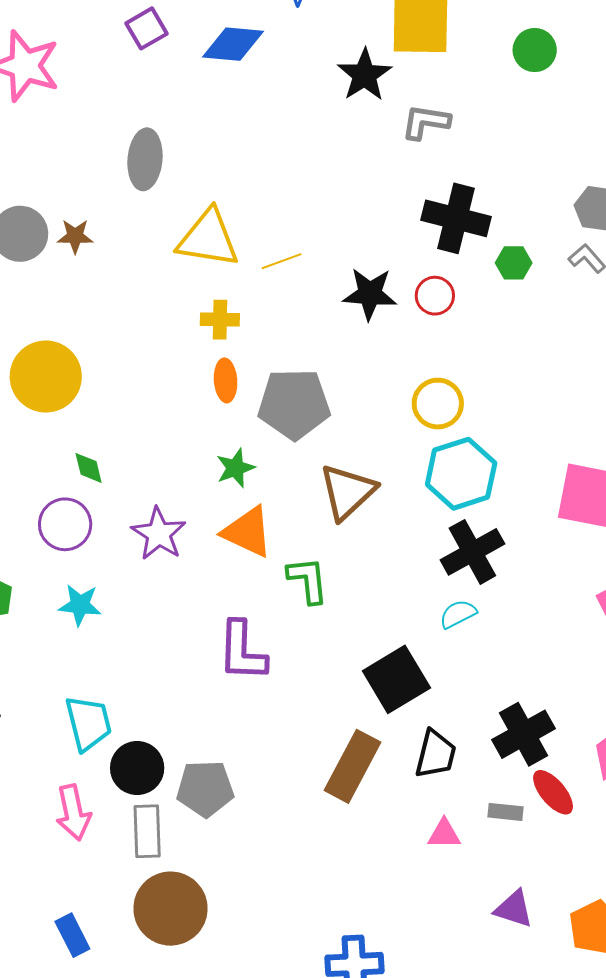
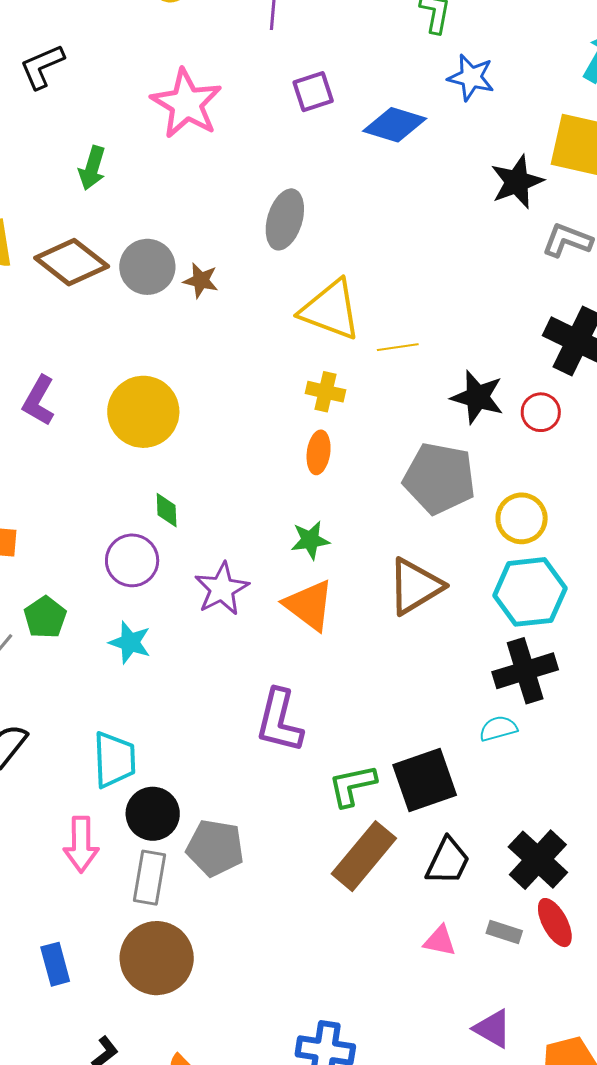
gray pentagon: (294, 404) -> (439, 478), moved
green L-shape: (308, 580) -> (352, 785), moved, turned -108
black cross: (524, 734) -> (538, 860), turned -30

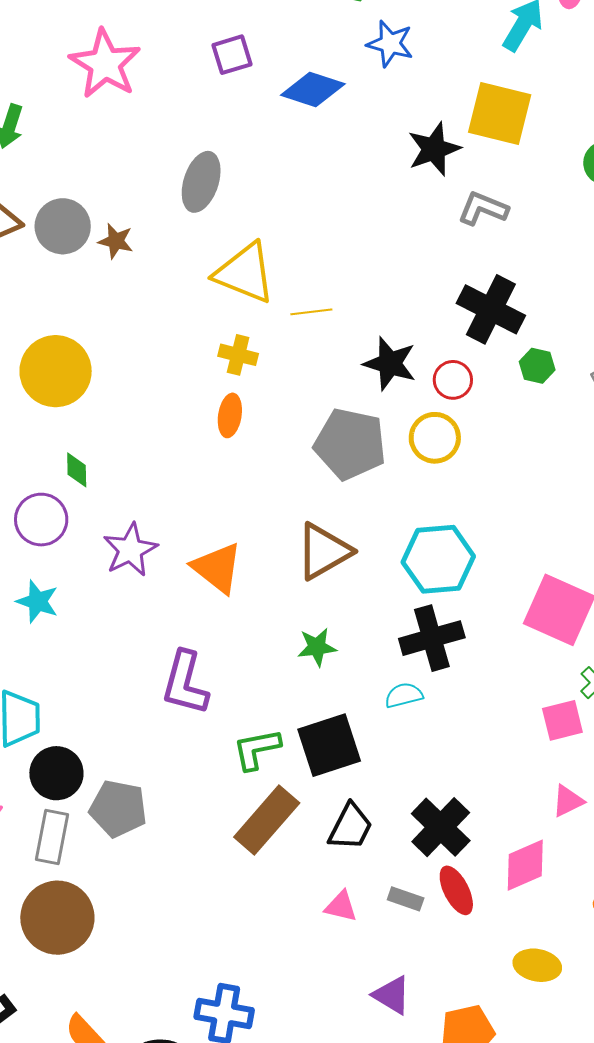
yellow circle: (522, 518) -> (435, 438), moved
green star: (310, 540) -> (317, 647), moved

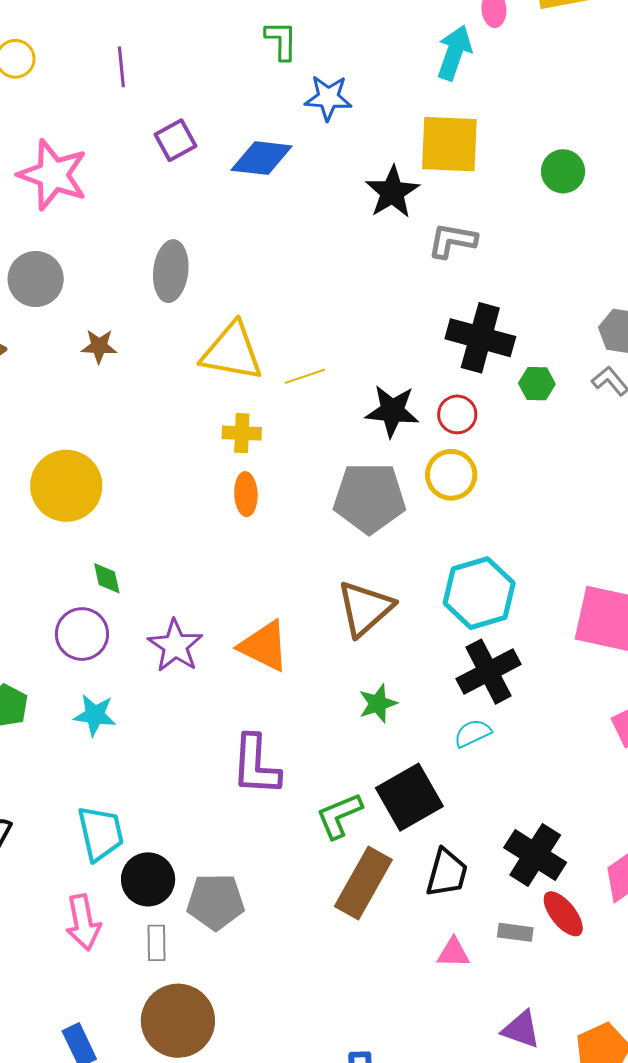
gray circle: (63, 226) -> (36, 279), moved
gray rectangle: (52, 837) -> (156, 943), size x0.7

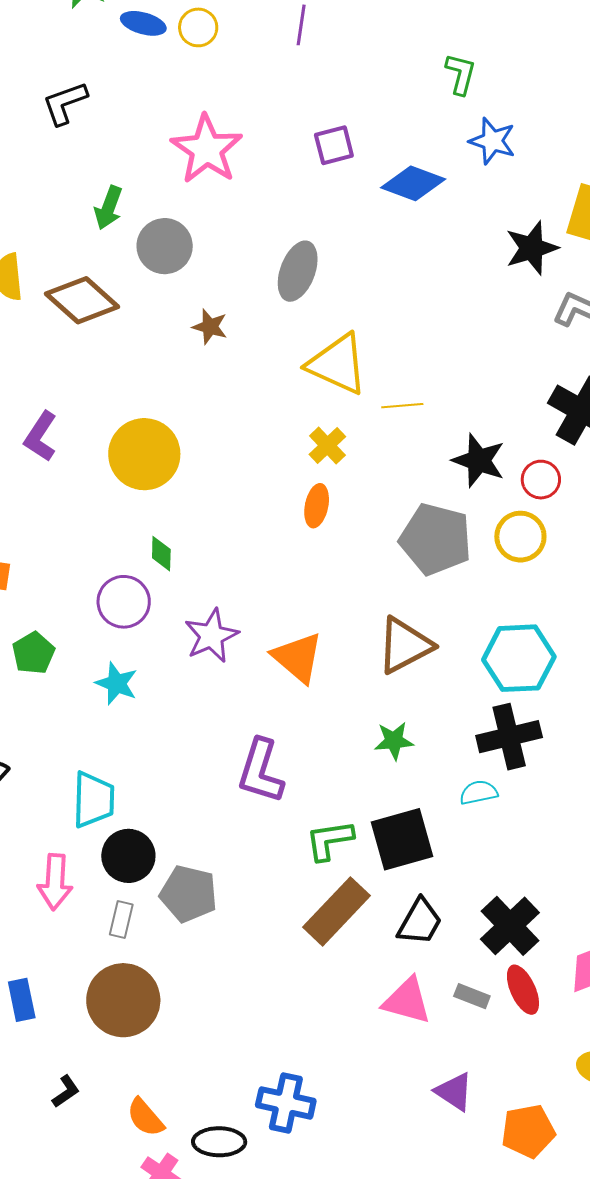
purple line: (121, 67) -> (301, 25), moved
yellow cross: (242, 433) -> (327, 446), turned 30
pink triangle: (453, 953) -> (407, 1001), size x1.5

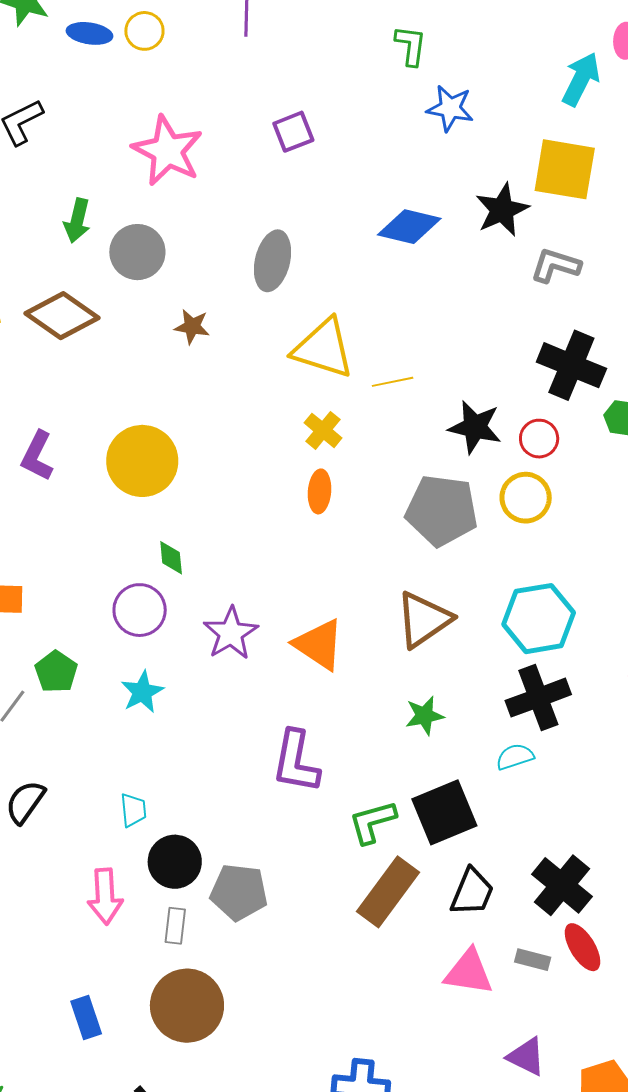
blue diamond: (413, 183) -> (409, 227), moved
cyan star: (117, 683) -> (142, 692), turned 30
cyan trapezoid: (93, 800) -> (133, 810), size x0.6

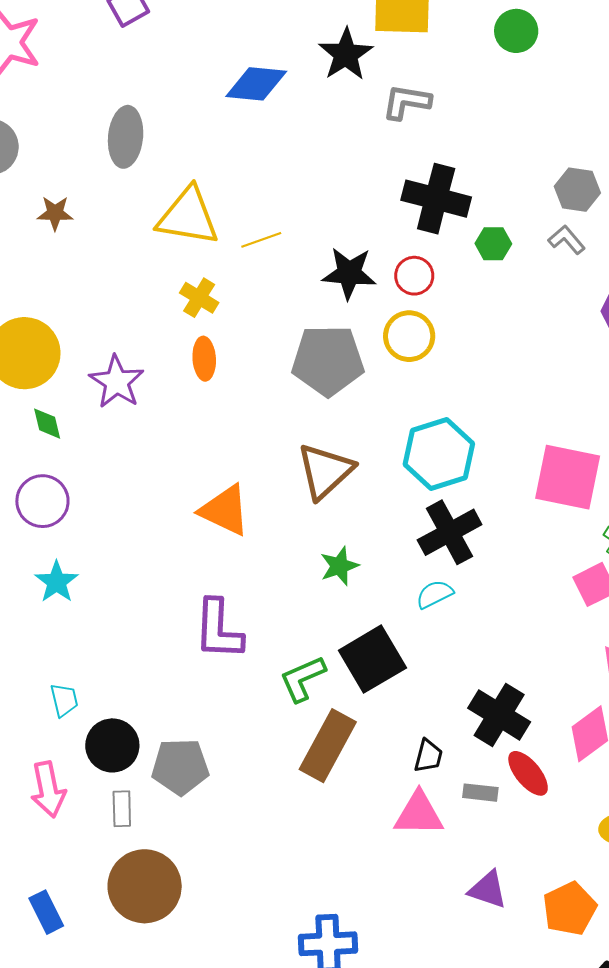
green diamond: (171, 558) -> (47, 424), moved
purple star: (231, 633) -> (117, 382), moved
black trapezoid: (472, 892) -> (428, 756), moved, size x0.7

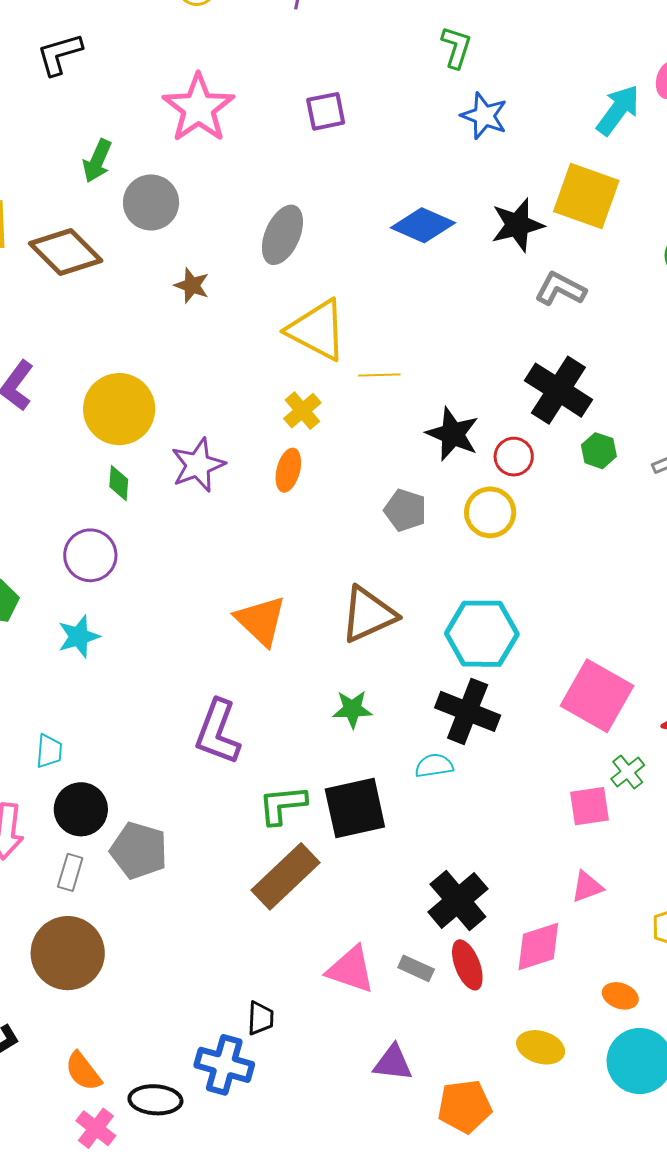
gray pentagon: (328, 360) -> (405, 510), size x0.6
black cross: (450, 532) -> (468, 711), turned 32
black trapezoid: (428, 756) -> (261, 1018), moved, turned -30
purple triangle: (488, 890) -> (393, 1063), turned -30

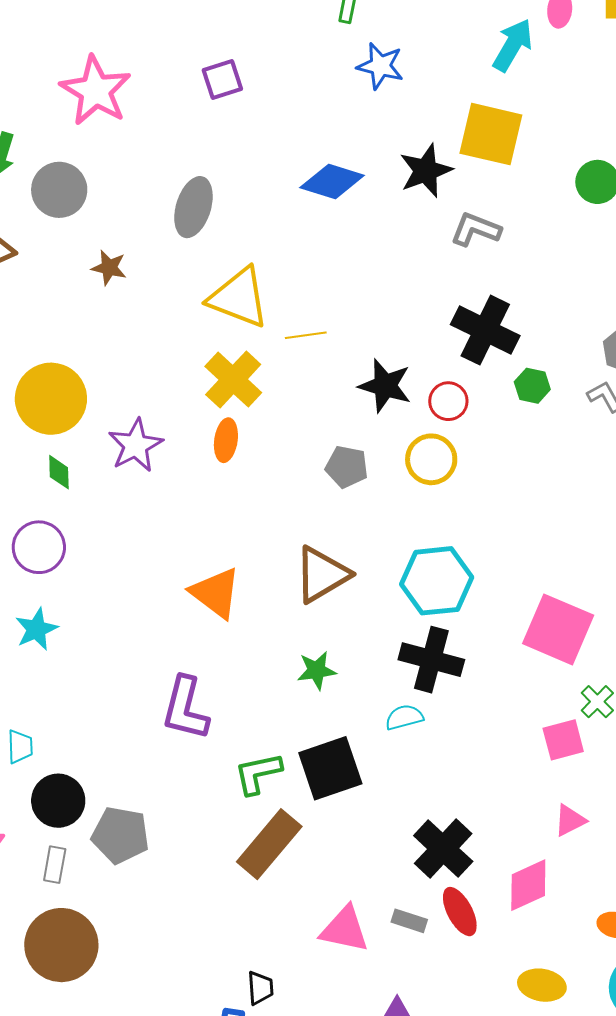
yellow cross: (302, 411) -> (233, 379), size x1.5

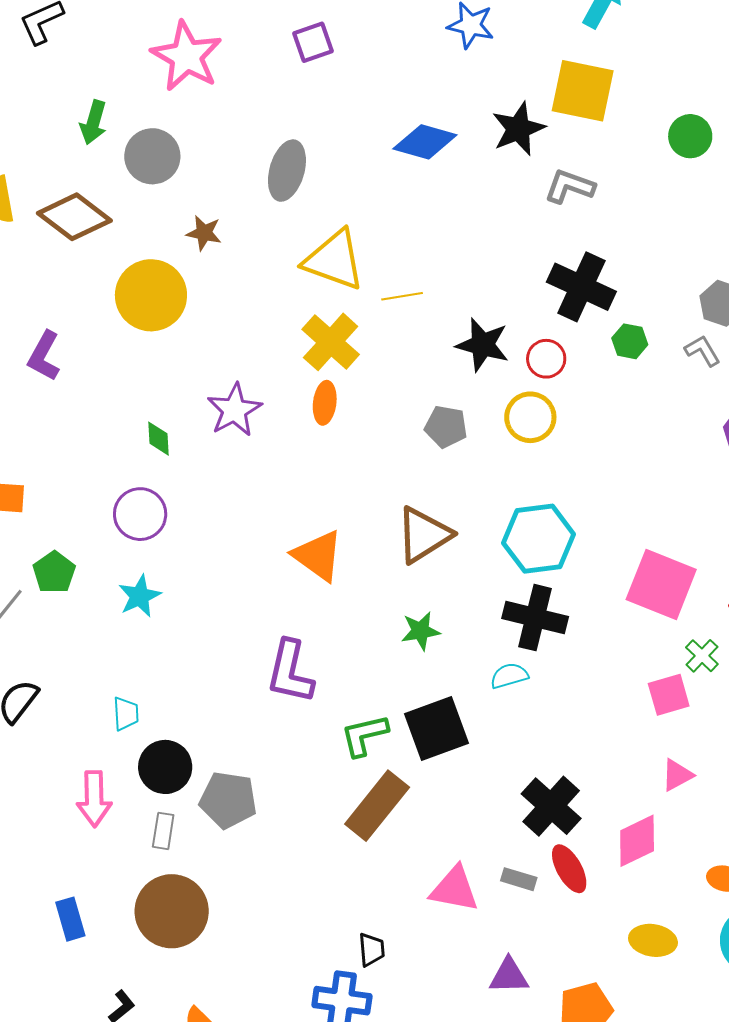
yellow circle: (51, 399) -> (151, 295), moved

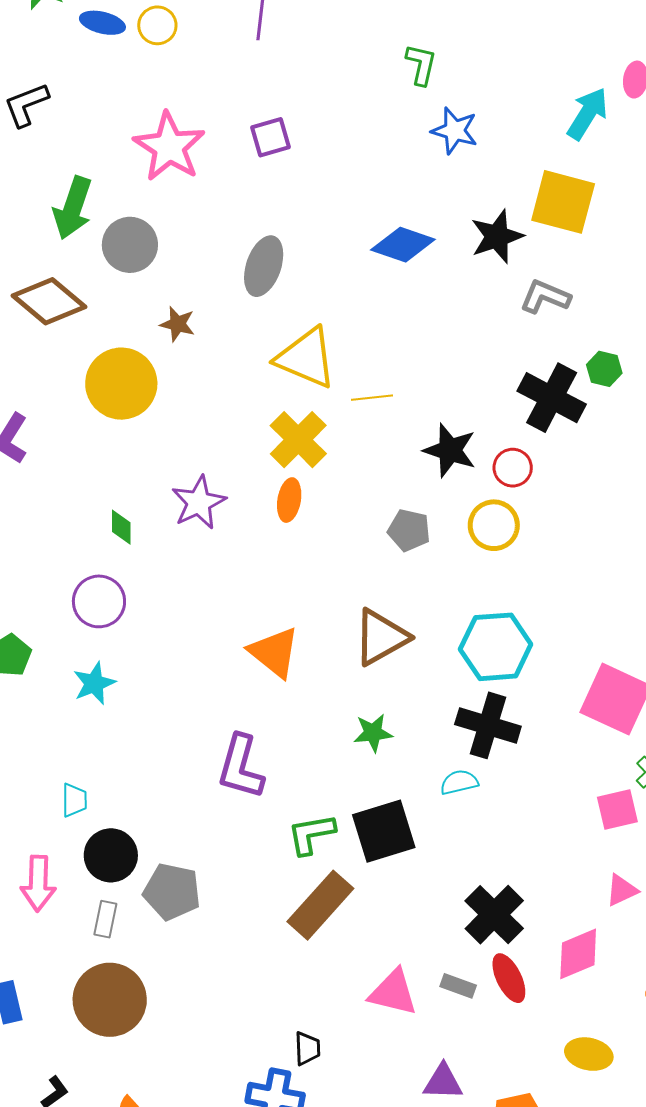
purple square: (313, 42) -> (270, 137), moved
green arrow: (93, 122) -> (73, 208), size x1.4
green hexagon: (630, 341) -> (604, 369), moved

